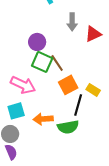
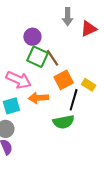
orange arrow: (43, 119) -> (38, 98), moved

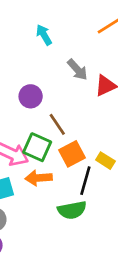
gray arrow: (68, 17) -> (77, 70), turned -42
green square: (37, 57) -> (37, 147), moved

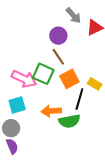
purple circle: (31, 96) -> (58, 36), moved
orange arrow: (39, 178) -> (51, 111), moved

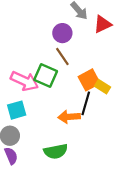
orange square: (69, 79) -> (89, 80), moved
orange arrow: (51, 111) -> (69, 117), moved
green semicircle: (69, 121) -> (56, 151), moved

